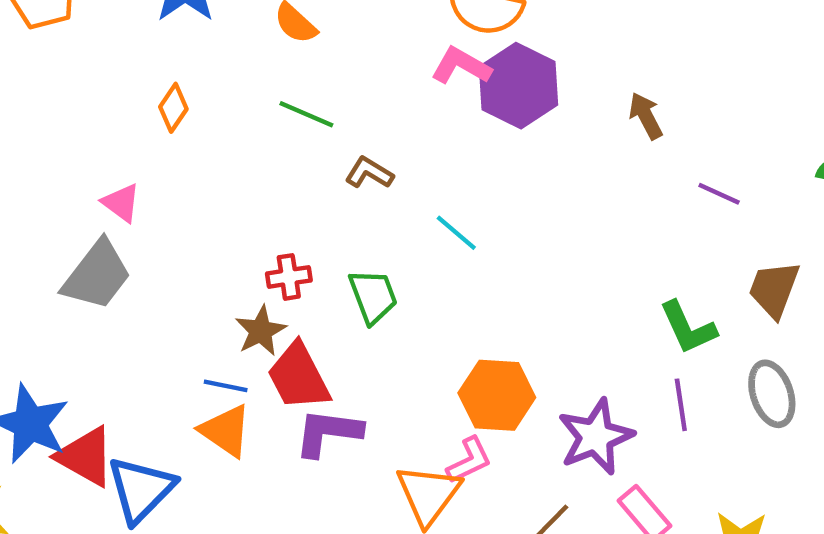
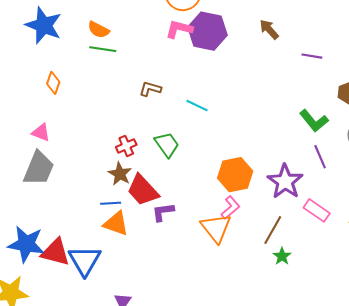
green line: (306, 114) -> (103, 49), moved
purple L-shape: (328, 433) -> (163, 212), size x0.7

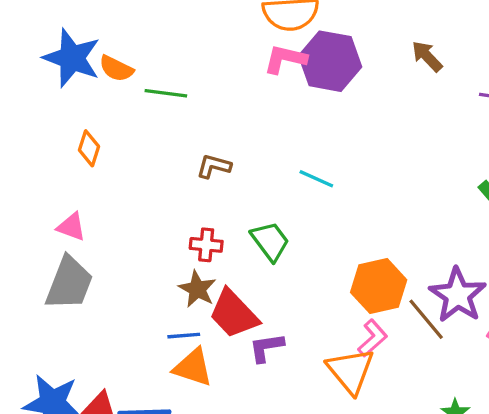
orange semicircle: (99, 30) -> (116, 69), moved
brown L-shape: (150, 89) -> (214, 166), moved
red cross: (126, 146) -> (206, 245), turned 30
brown line: (273, 230) -> (426, 319), moved, turned -68

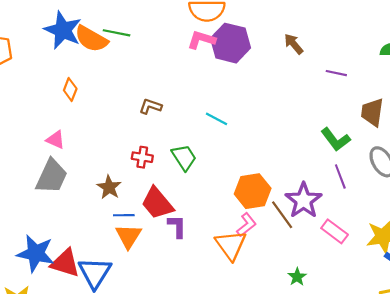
orange semicircle: (116, 69) -> (91, 39), size x1.5
green line: (166, 93) -> (116, 33), moved
brown star: (197, 289) -> (109, 187), moved
purple L-shape: (266, 348) -> (177, 226), turned 95
orange triangle: (193, 367) -> (129, 236), turned 40

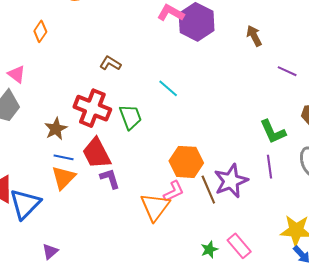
red cross: (142, 157) -> (92, 108), size x1.8
purple L-shape: (177, 226) -> (110, 179), turned -30
pink rectangle: (335, 231) -> (239, 246), moved

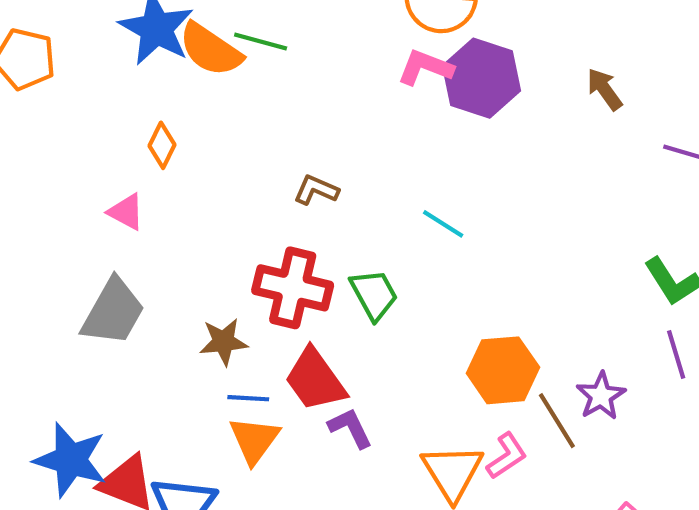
pink triangle: (17, 74) -> (126, 212), moved
brown star: (56, 129) -> (224, 342), turned 30
purple star: (231, 181) -> (601, 396), size x0.7
pink L-shape: (174, 191) -> (507, 456), moved

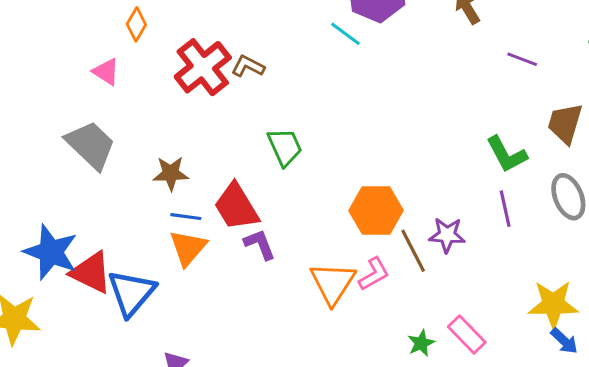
cyan line: (443, 224) -> (345, 34), moved
red cross: (293, 288) -> (203, 67), moved, turned 34
gray trapezoid: (113, 312) -> (91, 145), turned -80
purple star: (601, 396) -> (447, 235), turned 30

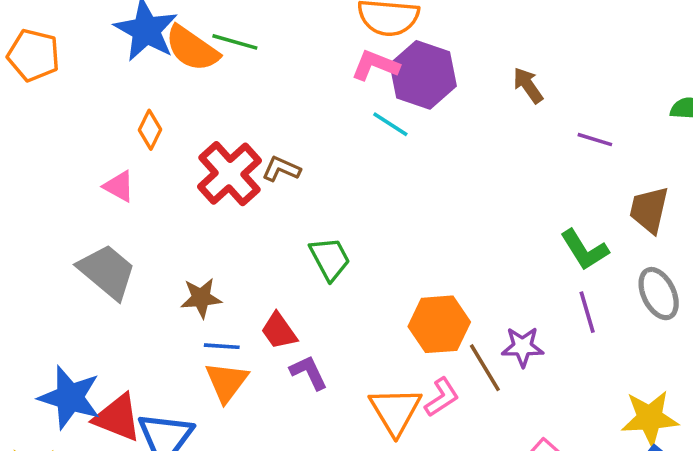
red trapezoid: (236, 207) -> (279, 331), size x0.7

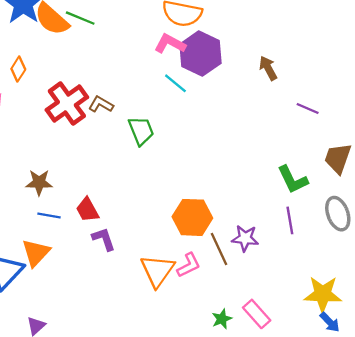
green trapezoid: (330, 259) -> (141, 131), moved
orange triangle: (227, 382) -> (36, 253), moved

